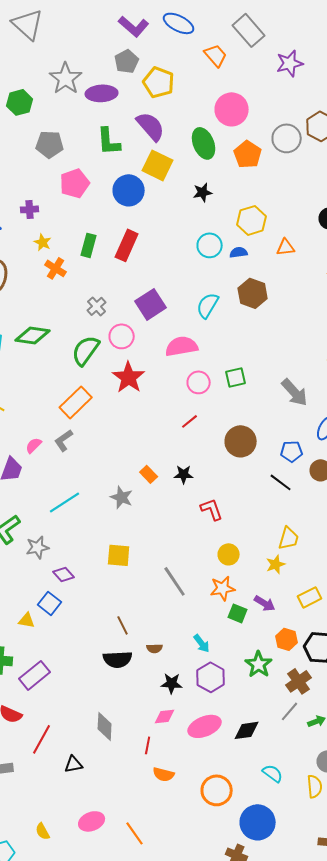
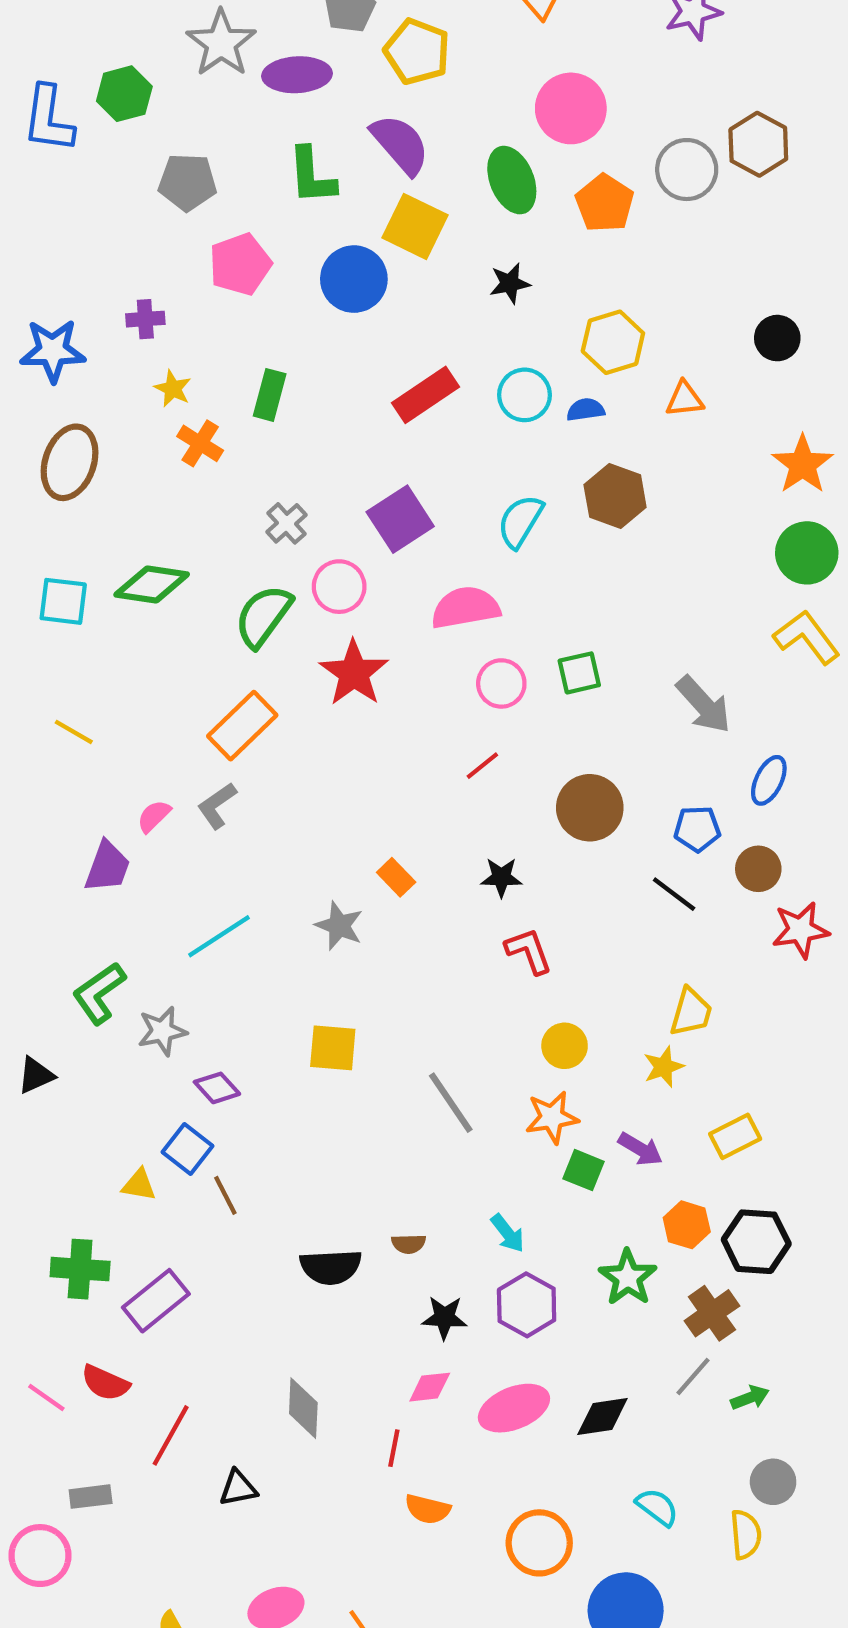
red rectangle: (127, 245) -> (425, 395), moved, turned 32
black star: (184, 474) -> (501, 877), moved
brown line: (123, 625) -> (225, 1195), moved

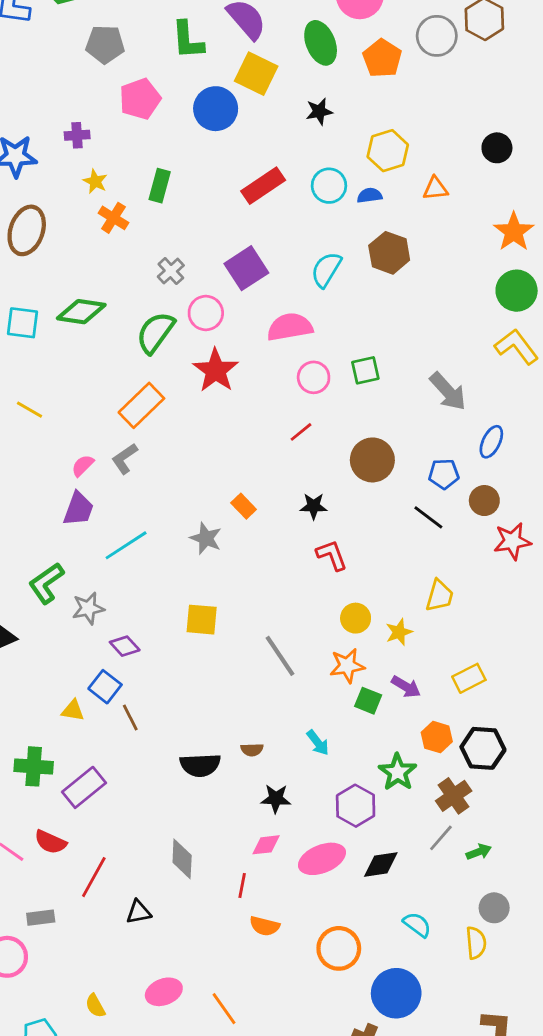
purple trapezoid: (107, 867) -> (78, 509), moved
yellow star: (664, 1067) -> (399, 632), moved
purple hexagon: (527, 1305) -> (356, 806), moved

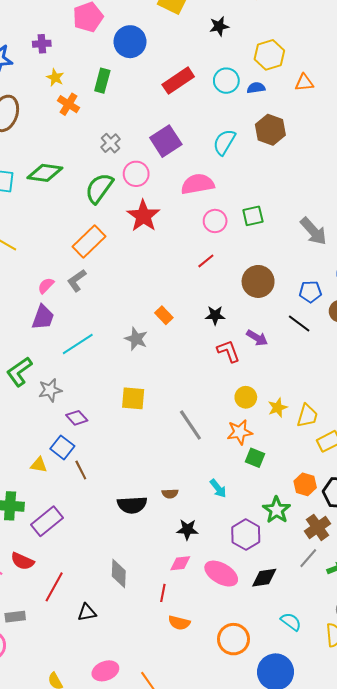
blue circle: (216, 109) -> (130, 42), moved
yellow trapezoid: (440, 596) -> (307, 416), moved
purple arrow: (406, 687) -> (257, 338), moved
pink ellipse: (322, 859) -> (221, 574), turned 52

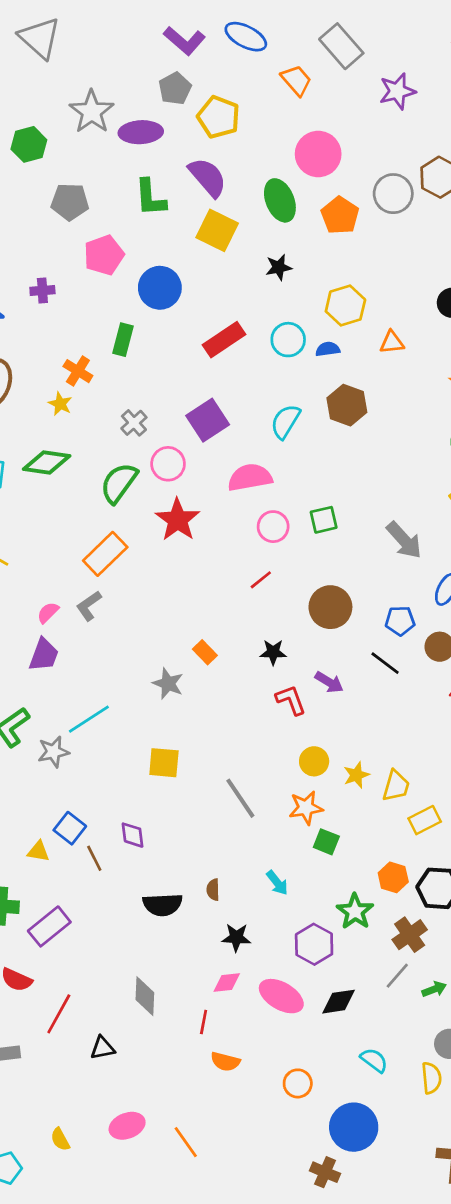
yellow star: (55, 78) -> (60, 404), moved
cyan line: (78, 344) -> (89, 719), moved
purple diamond: (77, 418) -> (133, 835), moved, turned 35
brown semicircle: (170, 494) -> (213, 890), turned 91
orange circle: (233, 639) -> (298, 1083), size x0.7

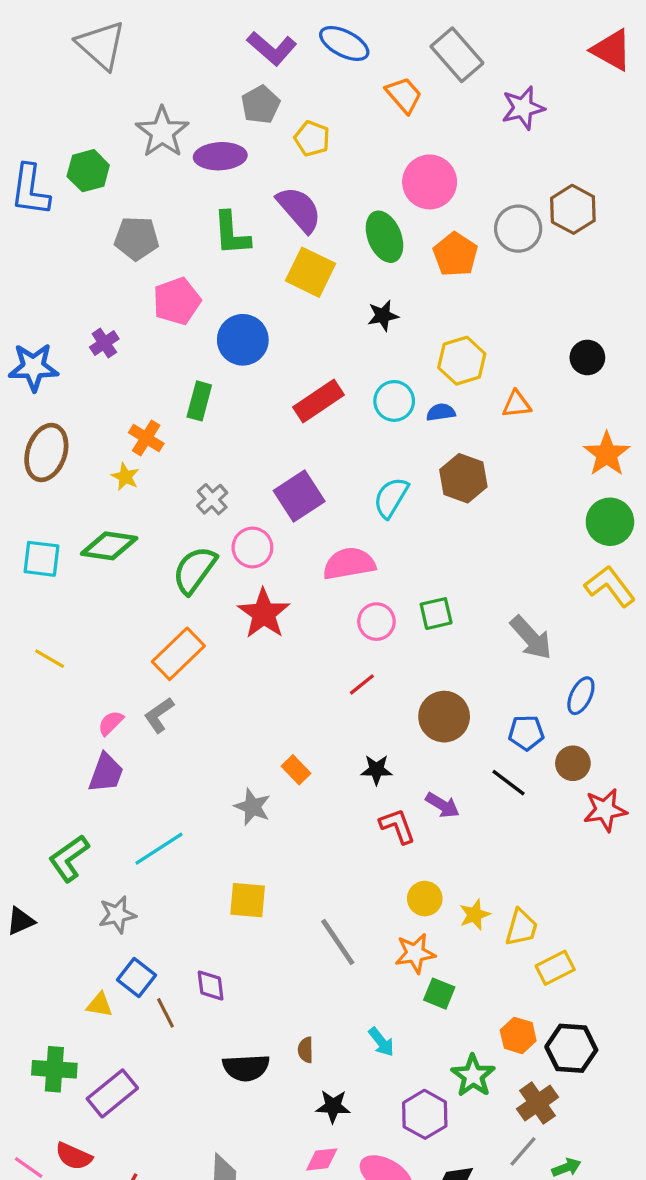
yellow pentagon: (219, 117) -> (312, 138), size x0.7
purple cross: (42, 290) -> (104, 343), turned -30
gray star: (53, 752) -> (117, 915), moved

